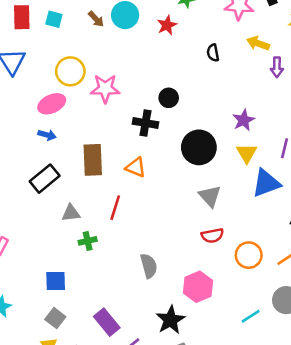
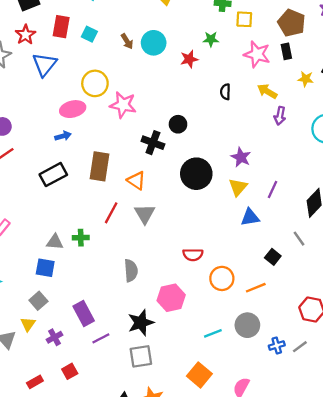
purple star: (244, 120) -> (241, 157), turned -30
blue arrow: (47, 135) -> (63, 136), turned -42
blue triangle: (266, 183) -> (250, 217), size x0.7
gray triangle: (210, 196) -> (145, 214), moved
gray triangle: (71, 213) -> (55, 242), moved

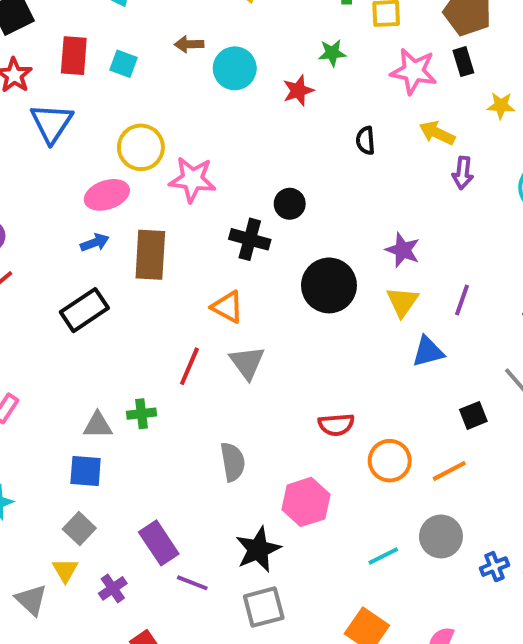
brown arrow: (127, 41) -> (189, 44), moved, turned 126
brown rectangle: (99, 166) -> (150, 255), moved
black square: (273, 257) -> (473, 415), turned 35
purple line: (101, 338) -> (192, 583), turned 54

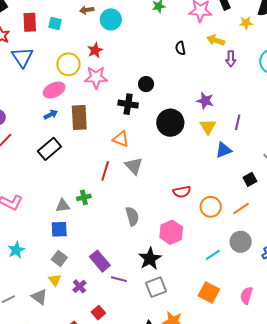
red star: (298, 91) -> (95, 50), moved

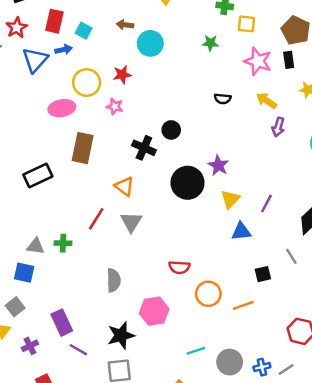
black semicircle: (180, 48) -> (223, 99), turned -88
pink star: (96, 77) -> (115, 107), size x0.6
purple star: (205, 101) -> (218, 165), moved
blue arrow: (51, 115) -> (64, 50), moved
gray circle: (241, 242) -> (230, 362), moved

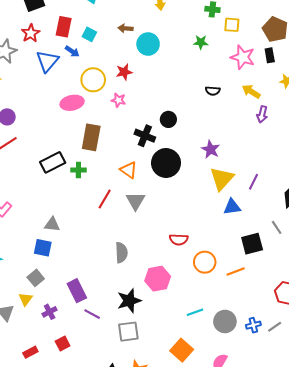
blue arrow: (64, 50) -> (72, 51), turned 48
black circle: (188, 183) -> (166, 163), moved
yellow triangle: (230, 199) -> (222, 179), size x1.4
green cross: (63, 243) -> (78, 170), moved
black square: (263, 274) -> (252, 244), size x1.5

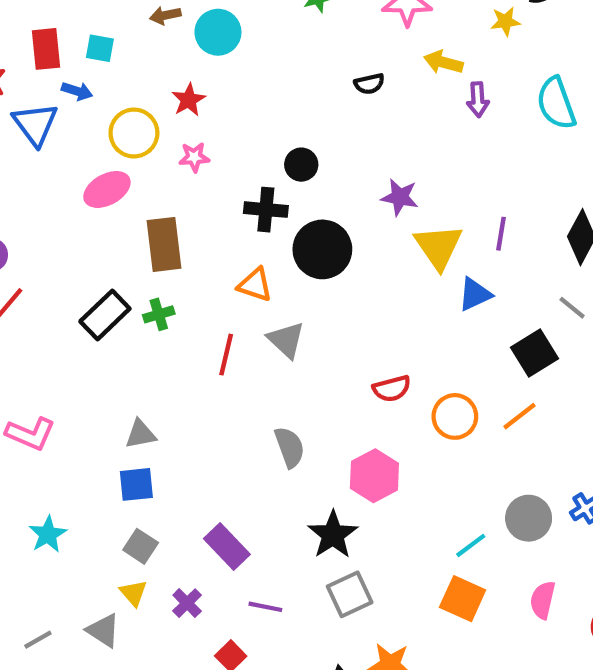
cyan line: (195, 312) -> (471, 545), moved
purple line: (92, 314) -> (265, 607), moved

